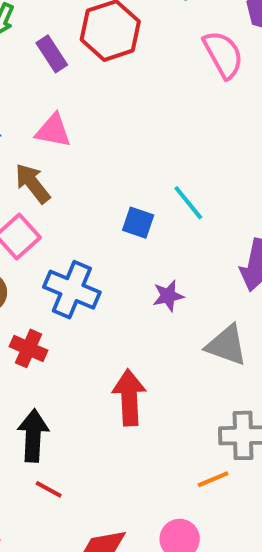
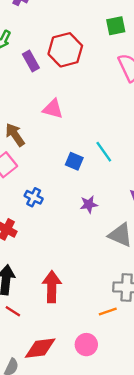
pink triangle: (53, 131) -> (53, 109), moved
blue cross: (72, 290) -> (34, 197), size x0.6
red arrow: (129, 397) -> (52, 287), moved

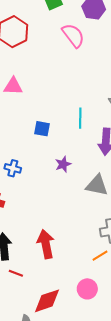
cyan line: (104, 152) -> (80, 118), moved, turned 48

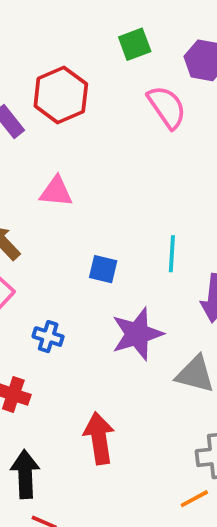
purple star: (63, 164) -> (137, 334), size x1.8
red arrow: (46, 244) -> (99, 438), moved

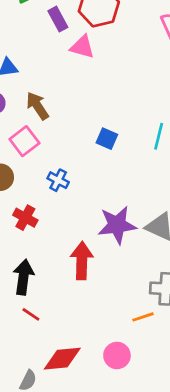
pink triangle: (56, 192) -> (82, 47), moved
purple star: (137, 334) -> (117, 225), moved

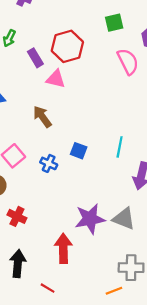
brown arrow: (37, 106) -> (42, 117), moved
blue cross: (58, 180) -> (49, 163), moved
red line: (31, 314) -> (48, 288), moved

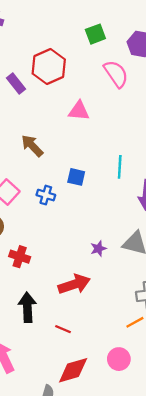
pink triangle: (56, 79) -> (79, 111), moved
purple star: (90, 219) -> (98, 249), size x0.5
red arrow: (63, 248) -> (74, 284), turned 80

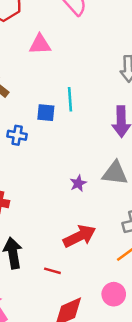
cyan line: (120, 167) -> (70, 99), moved
red arrow: (74, 284) -> (80, 236), moved

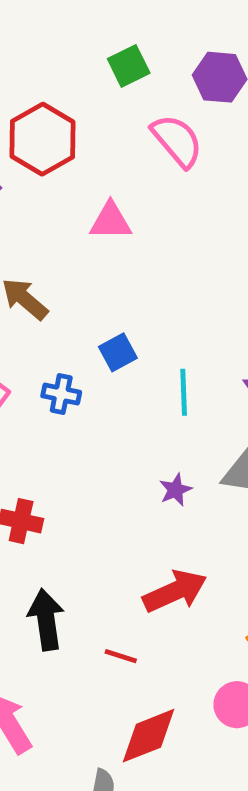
cyan line: (70, 99) -> (184, 392), moved
blue square: (46, 113) -> (118, 352), turned -36

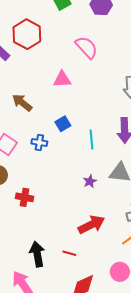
pink semicircle: (177, 141) -> (87, 47), moved
pink triangle: (111, 221) -> (62, 79), moved
black arrow: (46, 620) -> (37, 254), moved

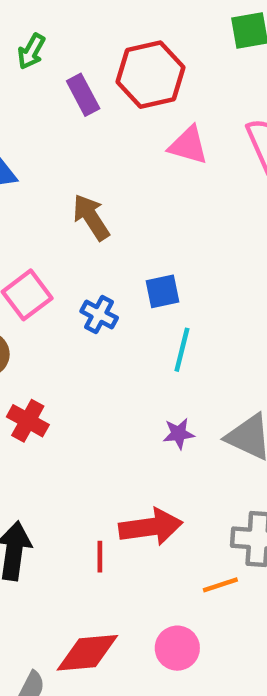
pink triangle: (62, 79) -> (188, 145), moved
cyan line: (92, 140) -> (182, 350), moved
red line: (69, 253) -> (100, 557), moved, turned 56

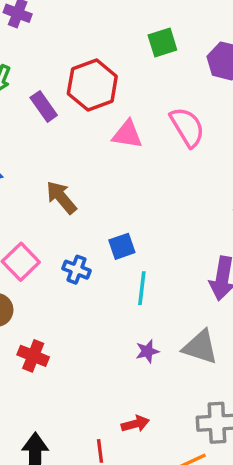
red arrow: (151, 527) -> (135, 424), size x0.6

